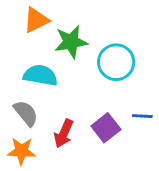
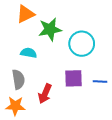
cyan semicircle: (40, 75) -> (29, 53), size x0.7
gray semicircle: (26, 113) -> (18, 79), turned 30
purple square: (106, 128) -> (74, 78), moved, turned 36

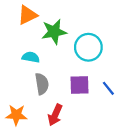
gray semicircle: (18, 79) -> (42, 84), moved
blue line: (100, 81) -> (108, 88), turned 48
red arrow: (45, 94) -> (55, 115), moved

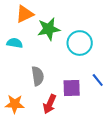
cyan semicircle: (31, 57) -> (15, 43), moved
purple square: (80, 85) -> (72, 88), moved

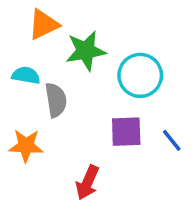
gray semicircle: (38, 76) -> (56, 100), moved
purple square: (72, 88) -> (126, 132), moved
orange star: (15, 104) -> (26, 146), moved

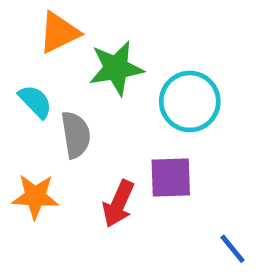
cyan semicircle: (26, 75) -> (35, 101), turned 36
blue line: (172, 140) -> (233, 249), moved
red arrow: (87, 183) -> (118, 204), moved

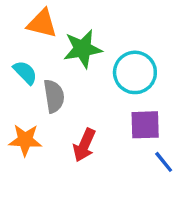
orange triangle: (59, 33) -> (42, 23), turned 40
purple square: (171, 178) -> (145, 125), moved
blue line: (233, 249) -> (164, 162), moved

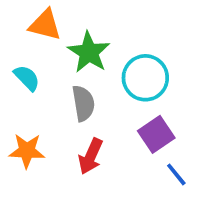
green star: (83, 49) -> (89, 52), turned -30
gray semicircle: (54, 96) -> (83, 103), moved
purple square: (145, 125) -> (156, 134), turned -32

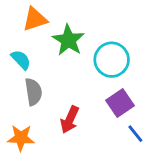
orange triangle: (45, 25) -> (35, 19), turned -32
gray semicircle: (83, 103) -> (33, 92), moved
orange star: (27, 151) -> (21, 138), moved

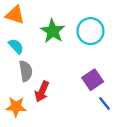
orange triangle: (35, 19) -> (15, 15), moved, turned 36
cyan circle: (112, 60) -> (90, 31), moved
red arrow: (70, 120) -> (42, 92), moved

